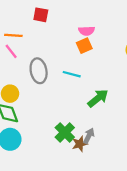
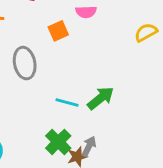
orange square: (84, 46) -> (58, 31), moved
cyan line: (72, 74) -> (67, 103), moved

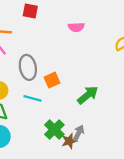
orange square: (58, 31) -> (52, 80), moved
cyan line: (67, 103) -> (32, 98), moved

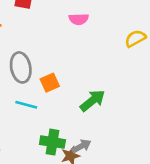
green cross: (54, 130) -> (52, 142), turned -36
gray arrow: (78, 133) -> (81, 146), turned 35

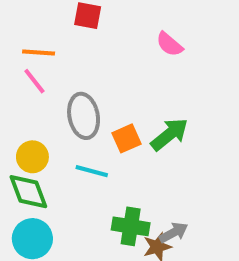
pink semicircle: (79, 19) -> (169, 44), turned 42
green arrow: (93, 101) -> (169, 134), moved

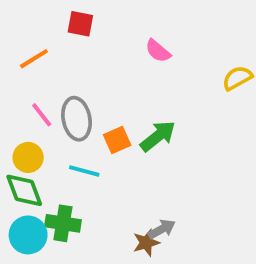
orange line: (39, 52) -> (34, 59), turned -36
pink line: (34, 81) -> (42, 115), moved
green cross: (131, 226) -> (63, 223), moved

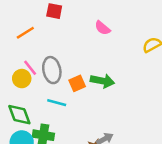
green arrow: (158, 136) -> (102, 81), turned 50
yellow circle: (28, 157) -> (22, 79), moved

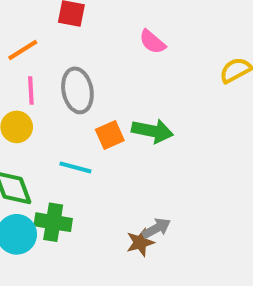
pink line: (30, 68) -> (31, 90), moved, turned 35
gray ellipse: (52, 70) -> (77, 90), moved

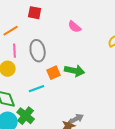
cyan line: (75, 167) -> (37, 89), turned -35
green cross: (53, 222) -> (26, 116), turned 30

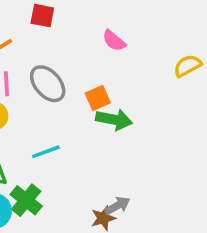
gray ellipse: (38, 51) -> (48, 84), turned -30
orange square: (54, 73) -> (98, 98), moved

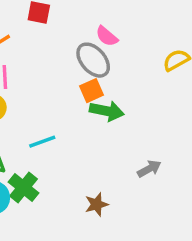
gray ellipse: (48, 84) -> (93, 60), moved
gray arrow: (118, 206) -> (149, 169), moved

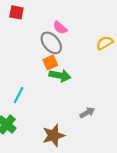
cyan line: (42, 142) -> (19, 95), turned -42
brown star: (97, 204) -> (53, 135), size x1.5

